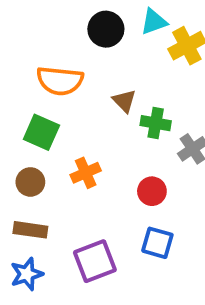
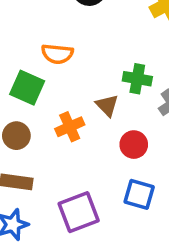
orange semicircle: (60, 81) -> (57, 54), moved, size x0.7
brown triangle: (124, 101) -> (107, 105), moved

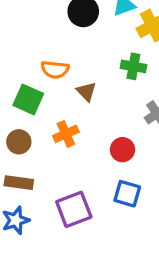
green cross: (137, 79) -> (133, 66), moved
brown triangle: (107, 105) -> (86, 92), moved

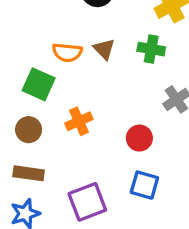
brown triangle: (86, 92) -> (104, 49), moved

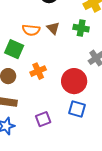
red circle: (139, 138) -> (74, 81), size x1.6
purple square: (87, 202) -> (43, 119), size x0.7

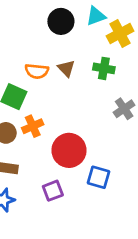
orange cross: (38, 71) -> (33, 126), moved
red circle: (74, 81) -> (69, 150), moved

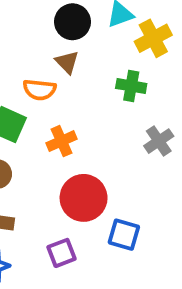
brown triangle: (66, 68) -> (67, 62), moved
orange cross: (33, 126) -> (61, 141), moved

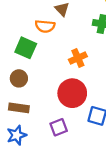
orange cross: (61, 141) -> (78, 58), moved

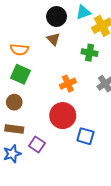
orange semicircle: (45, 26) -> (19, 50), moved
purple square: (59, 127) -> (37, 144), moved, turned -35

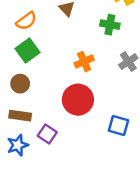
orange semicircle: (19, 50) -> (26, 21), turned -42
green square: (20, 74) -> (28, 50), turned 30
blue square: (85, 136) -> (118, 125), moved

